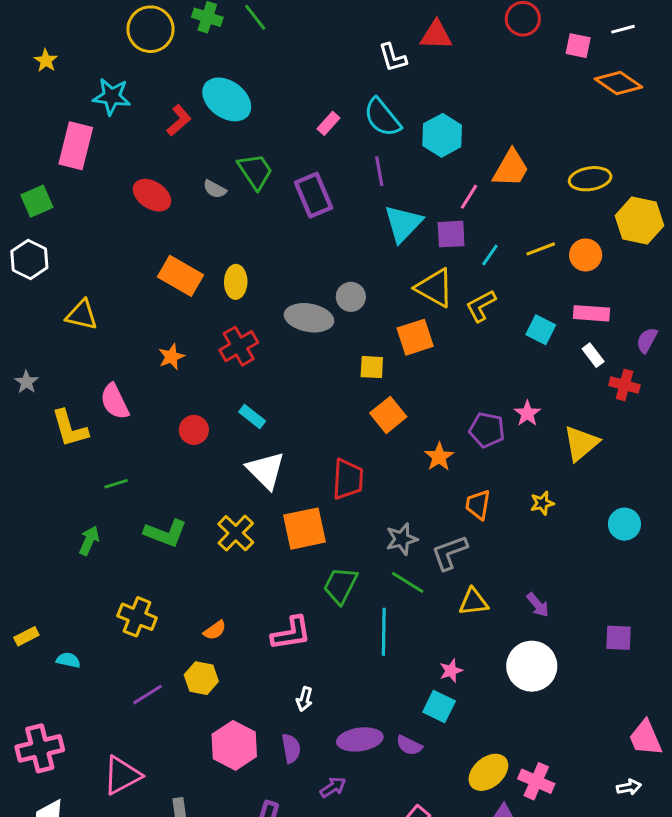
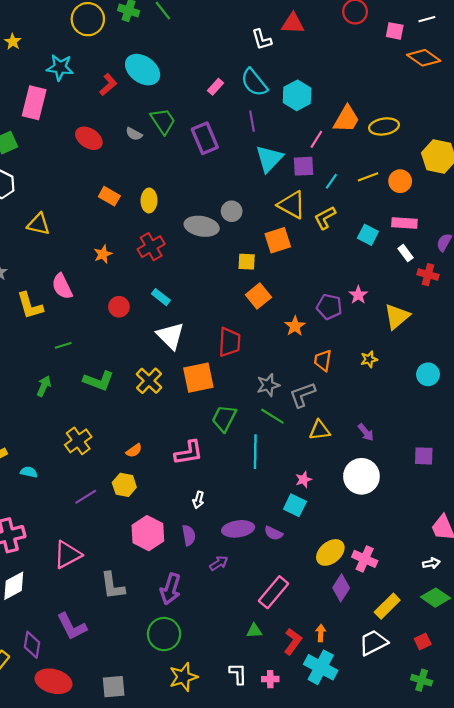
yellow ellipse: (590, 179) -> (384, 126), moved
orange rectangle: (180, 276) -> (109, 196), size x0.7
yellow cross: (137, 617) -> (78, 441), turned 32

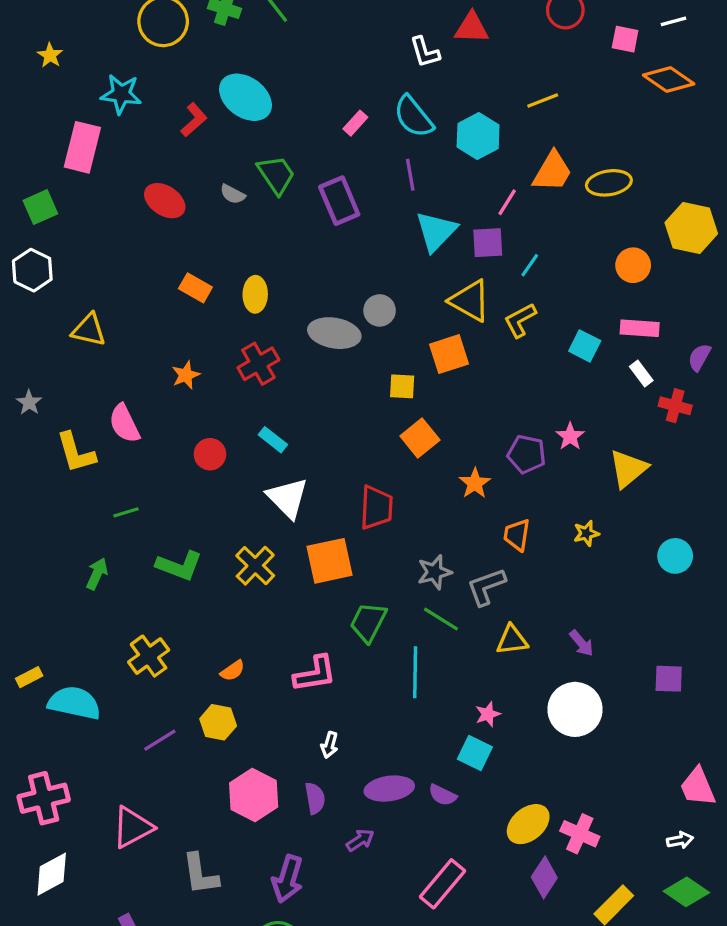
yellow line: (368, 177) -> (543, 100), moved
cyan semicircle: (29, 472) -> (74, 703), size x2.0

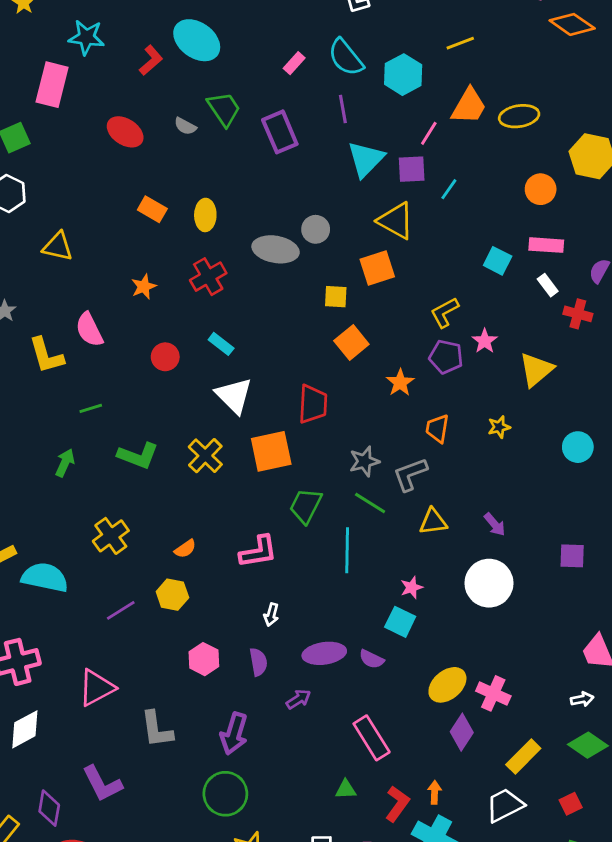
yellow L-shape: (520, 320) -> (445, 312), moved
pink hexagon: (254, 795) -> (204, 659), size x0.7
pink rectangle: (443, 884) -> (372, 738), turned -72

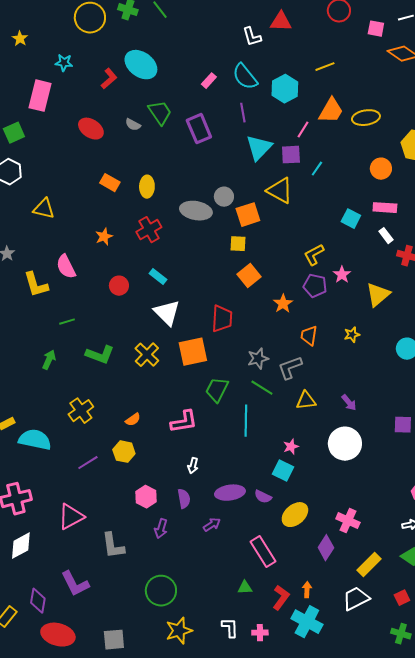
cyan star: (86, 37) -> (64, 63), size x0.7
orange square: (377, 268) -> (248, 215), moved
yellow ellipse: (447, 685) -> (295, 515), moved
purple arrow: (234, 734) -> (161, 529), moved, size x0.7

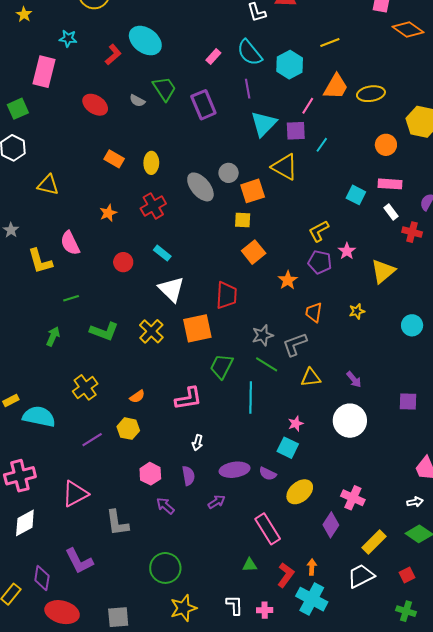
gray ellipse: (196, 211) -> (200, 187), turned 40
purple arrow: (161, 529) -> (165, 506), turned 114

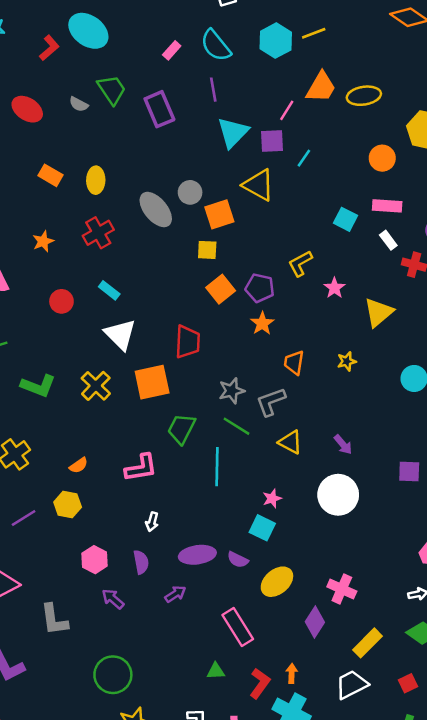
cyan hexagon: (290, 65) -> (276, 41), moved
purple pentagon: (320, 262) -> (260, 288), moved
yellow triangle: (311, 377) -> (290, 442), turned 35

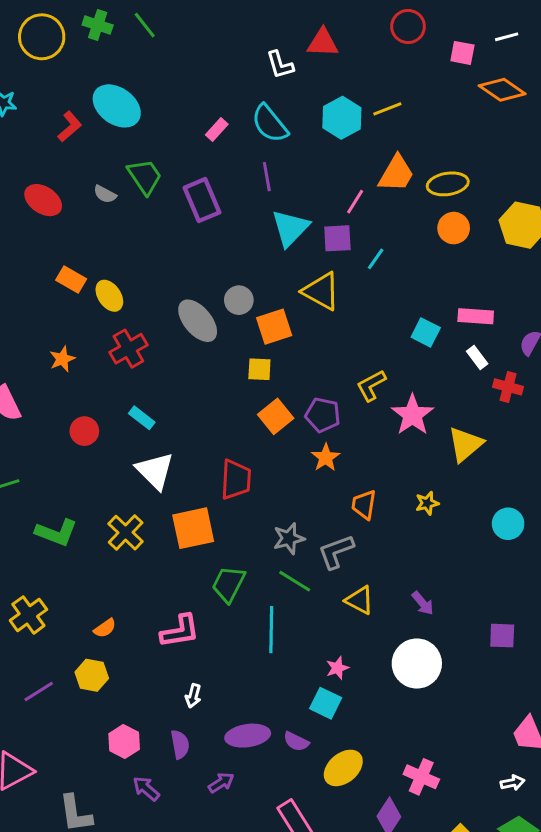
orange circle: (382, 158) -> (454, 228), moved
yellow ellipse: (96, 180) -> (109, 296), moved, turned -35
pink star: (334, 288) -> (412, 415), size x1.6

